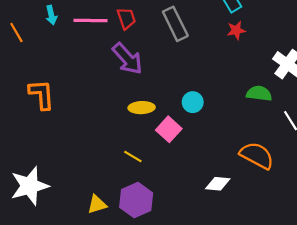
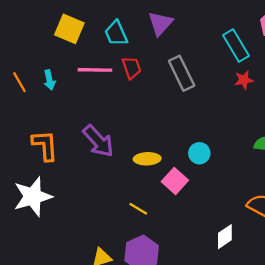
cyan arrow: (51, 15) -> (49, 80), moved
purple arrow: (127, 59) -> (98, 141), moved
white diamond: (218, 184) -> (225, 237), turned -40
white star: (30, 186) -> (33, 197), moved

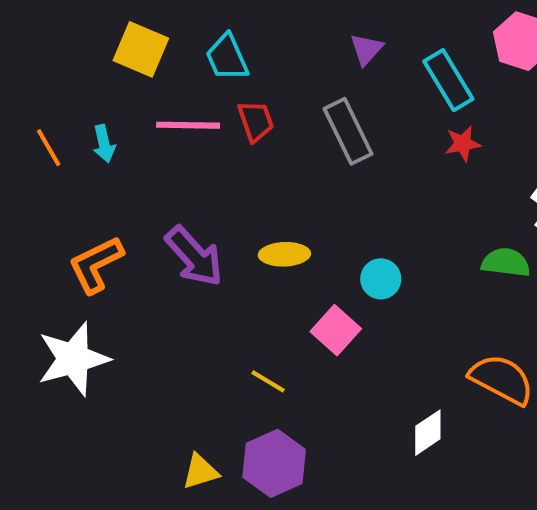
purple triangle: (160, 23) -> (366, 49), moved, size x0.7
orange L-shape: (45, 145) -> (96, 265), turned -112
yellow ellipse: (147, 159) -> (284, 254), moved

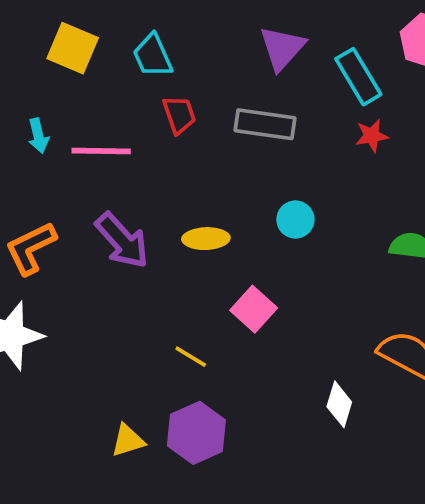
purple triangle: (366, 49) -> (282, 48), size x1.5
pink line: (188, 125) -> (101, 151), moved
gray rectangle: (348, 131) -> (265, 124), turned -56
cyan circle: (381, 279) -> (295, 220), moved
white diamond: (428, 433) -> (339, 404), turned -39

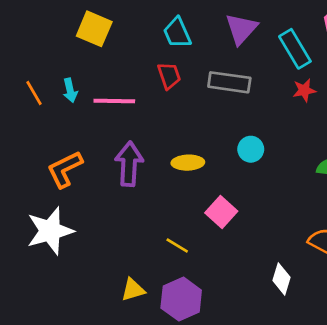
cyan trapezoid: (153, 56) -> (177, 33), moved
purple arrow: (122, 240) -> (129, 164), turned -135
yellow triangle: (128, 440) -> (133, 290), moved

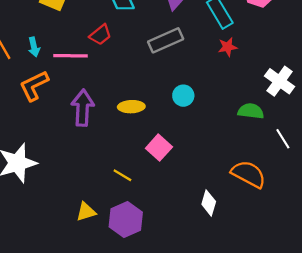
red trapezoid: (169, 76) -> (100, 35), moved, turned 70
gray rectangle: (229, 82) -> (166, 40), turned -32
orange L-shape: (65, 169) -> (34, 86), moved

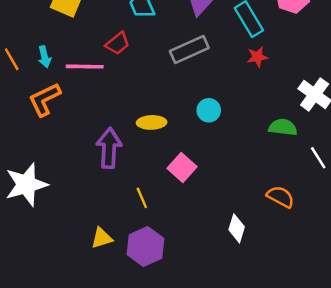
purple arrow: (83, 108) -> (109, 148), moved
orange semicircle: (249, 174) -> (280, 197), size x0.7
yellow line: (122, 175) -> (142, 198), turned 36

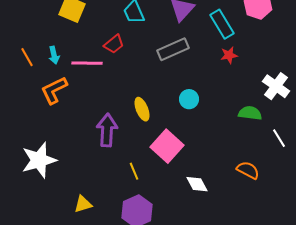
yellow ellipse: (152, 122) -> (142, 109), turned 70
pink square: (182, 167) -> (167, 146), size x1.4
white diamond: (237, 228) -> (197, 184), moved, turned -45
yellow triangle: (102, 238) -> (83, 204), moved

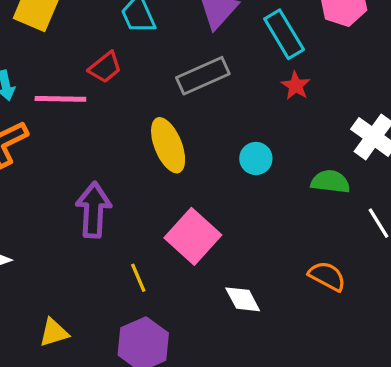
red star: (229, 55) -> (296, 86), turned -30
cyan circle: (189, 99) -> (256, 158), moved
yellow ellipse: (142, 109) -> (168, 145), moved, size x1.4

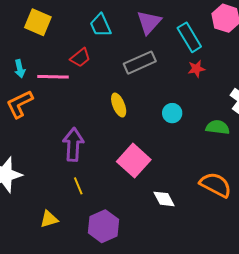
red star: (296, 86) -> (196, 69), turned 30
yellow ellipse: (168, 145) -> (119, 105), size x0.7
orange semicircle: (327, 276) -> (216, 185), size x1.4
yellow line: (138, 278) -> (78, 186), moved

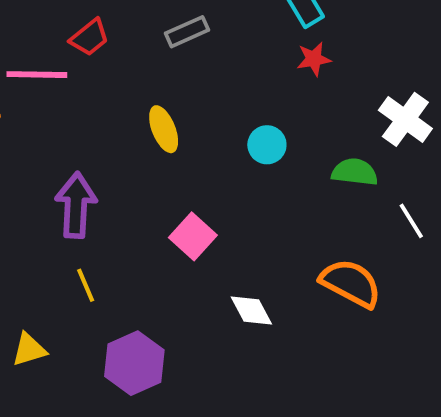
gray rectangle: (140, 63) -> (187, 32), moved, size x0.7
pink square: (134, 161) -> (193, 236), size x0.7

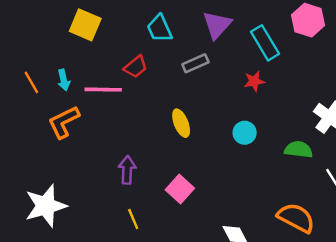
red star: (314, 59) -> (254, 81), moved
purple arrow: (76, 205) -> (127, 170), size x0.7
pink square: (193, 236) -> (180, 189), moved

